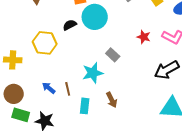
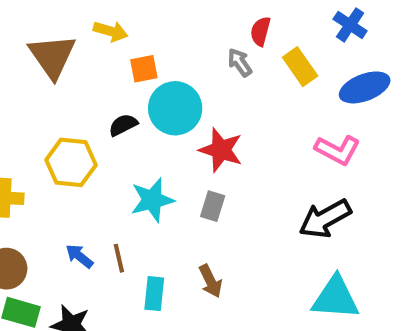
red star: (144, 37) -> (221, 150), moved, size x1.5
gray rectangle: (113, 55) -> (213, 206), moved, turned 64
cyan star: (93, 73) -> (152, 200), moved

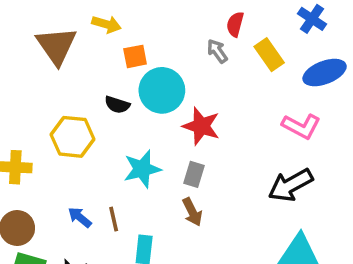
black semicircle: (123, 125) -> (117, 105), turned -135
brown arrow: (211, 281) -> (192, 212), moved

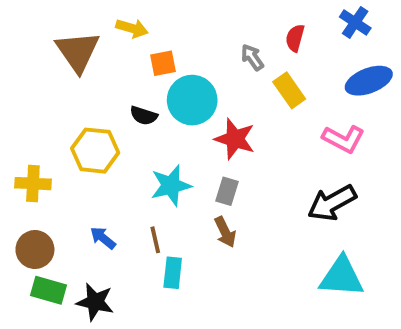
red semicircle: (235, 24) -> (295, 38), moved
yellow rectangle: (269, 55) -> (289, 90), moved
brown line: (114, 219) -> (155, 240), moved

